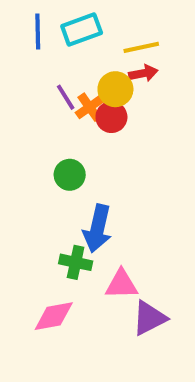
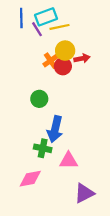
yellow line: (141, 47) -> (59, 27), moved
red arrow: (143, 73) -> (82, 58), moved
purple line: (66, 97) -> (37, 29), moved
purple triangle: (149, 318) -> (84, 193), moved

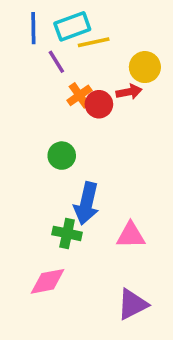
purple line: (37, 29) -> (56, 62), moved
yellow circle: (65, 51) -> (145, 67), moved
pink triangle: (68, 161) -> (131, 235), moved

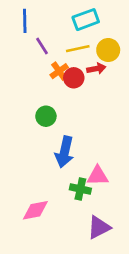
cyan rectangle: (72, 26) -> (86, 20), moved
yellow line: (94, 42) -> (78, 49), moved
green cross: (67, 233) -> (80, 189), moved

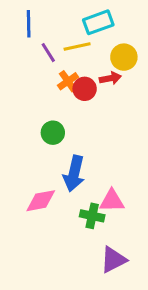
yellow line: (78, 49) -> (77, 46), moved
pink diamond: (35, 210) -> (41, 201), moved

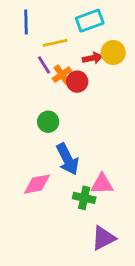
yellow line: (77, 46) -> (55, 43), moved
purple line: (48, 53) -> (44, 65), moved
red arrow: (110, 78) -> (92, 58), moved
blue arrow: (74, 174) -> (68, 159), turned -40

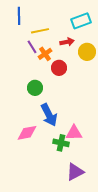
cyan rectangle: (90, 21) -> (81, 21), moved
yellow circle: (113, 52) -> (87, 52), moved
red circle: (77, 82) -> (59, 68), moved

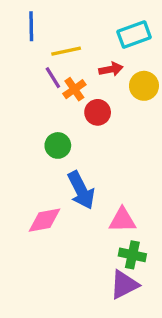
green cross: (61, 143) -> (132, 255), moved

